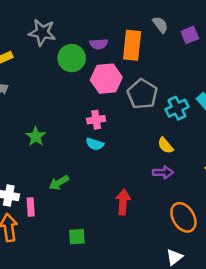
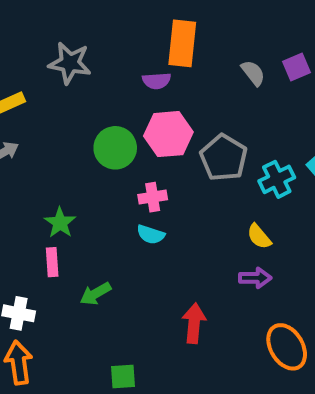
gray semicircle: (160, 25) -> (253, 73), moved
orange rectangle: (132, 45) -> (182, 43), moved
green circle: (72, 58) -> (115, 148), moved
pink rectangle: (31, 207) -> (52, 262), moved

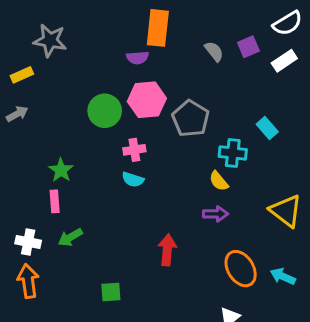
gray star: (70, 63) -> (50, 40), moved
cyan cross: (277, 179) -> (233, 153), moved, turned 32
green arrow: (95, 294) -> (70, 237), moved

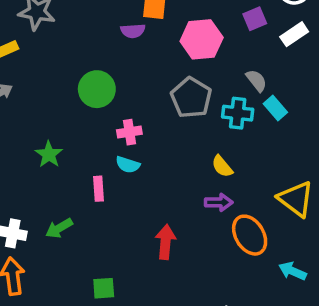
gray semicircle: (214, 51) -> (256, 81), moved
pink hexagon: (147, 100) -> (202, 39), moved
cyan cross: (233, 153) -> (238, 113), moved
pink rectangle: (55, 201) -> (99, 189), moved
orange ellipse: (241, 269) -> (250, 235), moved

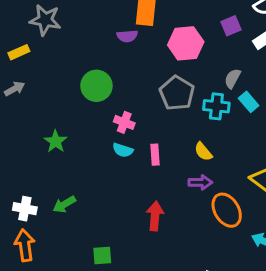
gray semicircle: (256, 81) -> (233, 78), turned -114
pink cross: (129, 132) -> (124, 122), turned 30
pink rectangle: (99, 189) -> (155, 155), moved

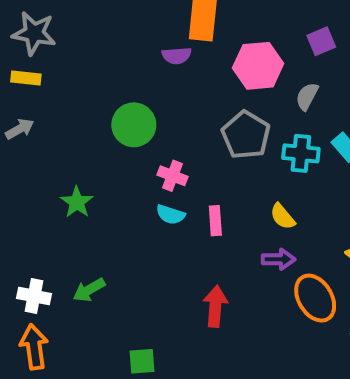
gray star: (45, 20) -> (34, 33), moved
yellow rectangle: (19, 52) -> (26, 78), turned 30
gray semicircle: (233, 78) -> (307, 96), moved

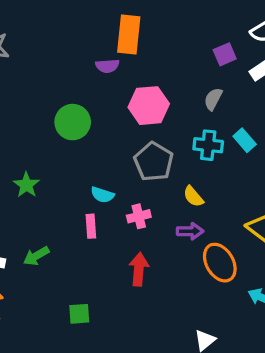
pink hexagon: (258, 66) -> (149, 106), moved
gray pentagon: (246, 135) -> (154, 162), moved
pink cross: (173, 176) -> (139, 216), moved, turned -35
pink rectangle: (215, 221) -> (91, 226), moved

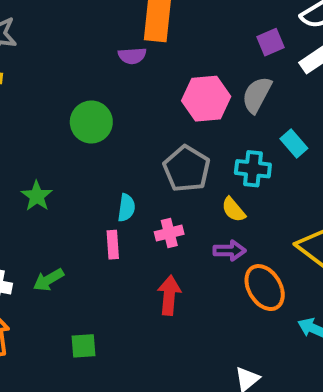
gray semicircle: (213, 99) -> (257, 95), size x1.4
pink hexagon: (149, 106) -> (206, 99), moved
cyan cross: (208, 145) -> (253, 169), moved
cyan semicircle: (102, 195) -> (126, 208), turned -100
green square: (79, 314) -> (84, 346), moved

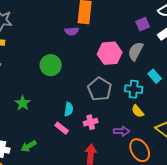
yellow semicircle: (233, 210) -> (138, 111), moved
pink rectangle: (113, 245) -> (62, 128), turned -48

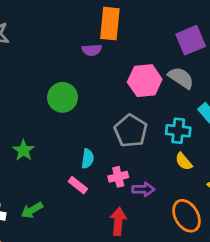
purple square: (143, 24) -> (191, 40), size x1.5
gray semicircle: (136, 51) -> (181, 78), turned 96
purple arrow: (122, 131) -> (143, 189), moved

